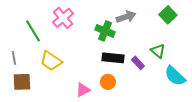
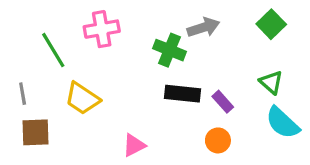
pink cross: (63, 18) -> (102, 29), turned 30
green triangle: (158, 51) -> (271, 82), moved
orange circle: (108, 82) -> (218, 140), moved

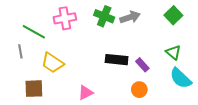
green line: (53, 50) -> (34, 32), turned -30
green cross: (169, 50) -> (104, 16), moved
gray line: (23, 94) -> (20, 51), moved
brown square: (36, 132) -> (34, 89), moved

